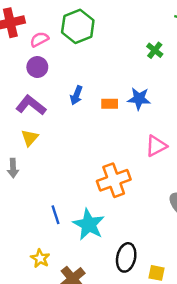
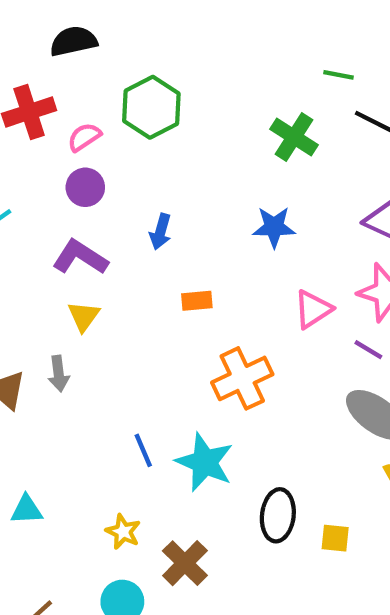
green cross: (155, 50) -> (294, 137), size x1.5
orange rectangle: (110, 104) -> (197, 301), moved

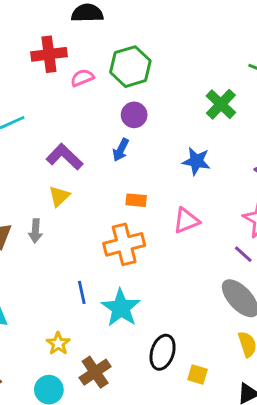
purple circle: (85, 187) -> (134, 115), moved
pink triangle: (313, 309) -> (186, 221), moved
orange cross: (242, 378) -> (124, 244), moved

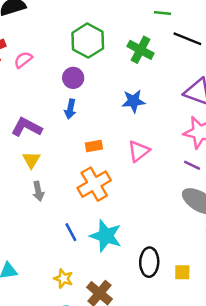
green hexagon: (130, 67) -> (88, 41), moved
gray arrow: (35, 231) -> (38, 191), moved

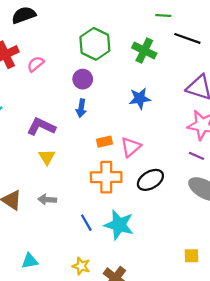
pink triangle: (139, 151) -> (131, 147), moved
orange cross: (94, 184) -> (106, 177), turned 32
gray arrow: (38, 191) -> (47, 200), moved, turned 108
black ellipse: (149, 262) -> (150, 180), moved, turned 60

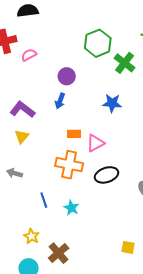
green hexagon: (95, 44) -> (98, 43), moved
cyan star: (119, 225) -> (71, 208), size x0.6

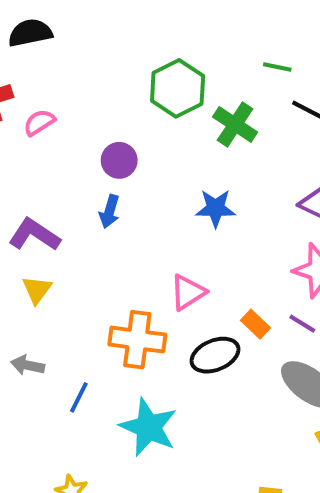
orange rectangle: (74, 134) -> (255, 324), moved, turned 48
blue line: (44, 200) -> (79, 397), moved, turned 49
cyan star: (71, 208) -> (148, 427), size x1.8

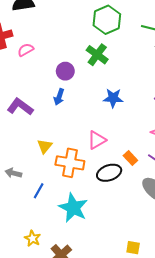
green hexagon: (178, 88) -> (107, 20), moved
green cross: (235, 124) -> (97, 55), moved
yellow triangle: (37, 290) -> (45, 146), moved

